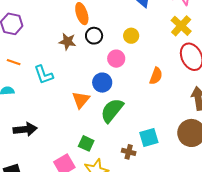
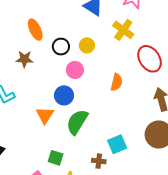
yellow cross: (181, 26) -> (123, 30), moved
black circle: (94, 36) -> (61, 47), moved

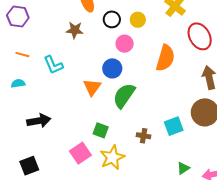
orange semicircle: (116, 82) -> (165, 58), size x1.5
cyan square: (117, 144) -> (174, 126), moved

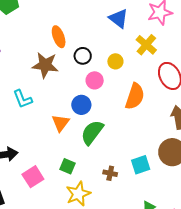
yellow circle: (138, 20) -> (115, 61), moved
brown star: (75, 30) -> (45, 65), size x1.5
pink square: (80, 153) -> (33, 177), moved

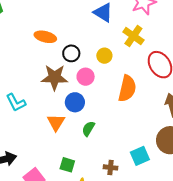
orange ellipse: (59, 37) -> (45, 37), turned -50
brown star: (45, 65) -> (55, 77), moved
green semicircle: (92, 132) -> (88, 129), size x0.6

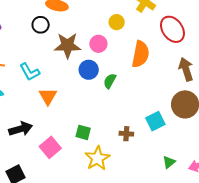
black circle: (71, 53) -> (41, 25), moved
orange triangle: (56, 122) -> (48, 96), moved
green semicircle: (88, 129) -> (110, 81), moved

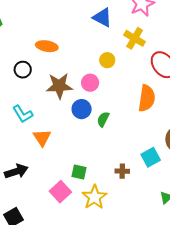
black circle: (41, 25) -> (23, 70), moved
orange semicircle: (140, 54) -> (147, 98), moved
pink square: (50, 147) -> (60, 192), moved

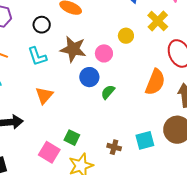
cyan L-shape: (23, 114) -> (37, 56), moved
pink square: (60, 192) -> (49, 152), turned -30

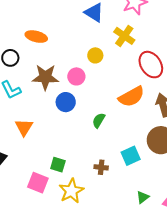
orange semicircle: (155, 82) -> (132, 97), turned 48
green semicircle: (108, 92) -> (99, 120), moved

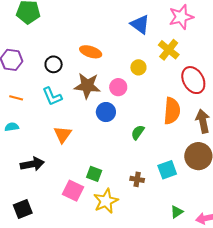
orange ellipse: (36, 37) -> (91, 52), moved
orange semicircle: (132, 97) -> (172, 111), turned -60

